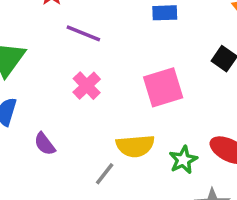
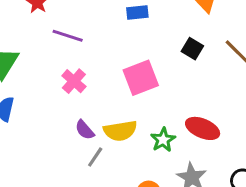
purple semicircle: (45, 144) -> (85, 130), moved

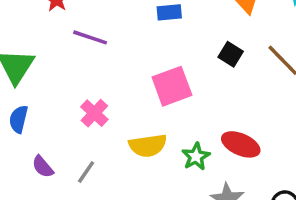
pink cross: (74, 81) -> (94, 113), moved
purple semicircle: (85, 130) -> (43, 167), moved
gray line: (95, 157) -> (86, 172), moved

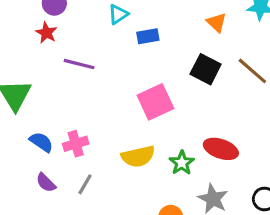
black square: (231, 54) -> (206, 69), size x1.4
pink cross: (94, 113) -> (76, 144), moved, turned 35
blue semicircle: (19, 119) -> (41, 142), moved, turned 115

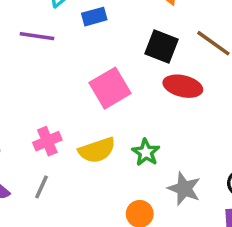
purple line: (79, 64) -> (37, 36), moved
pink cross: (76, 144) -> (47, 141), moved
red ellipse: (221, 149) -> (183, 86), moved

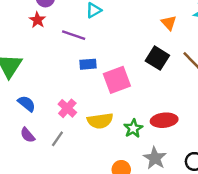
blue rectangle: (94, 17) -> (88, 64), moved
red ellipse: (183, 86) -> (164, 120), moved, turned -30
pink cross: (47, 141) -> (67, 108), turned -36

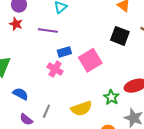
pink cross: (67, 108) -> (55, 69), moved
yellow semicircle: (100, 121) -> (81, 108), moved
gray line: (57, 139) -> (46, 111), moved

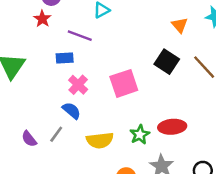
blue rectangle: (64, 52) -> (65, 58), moved
blue semicircle: (20, 94) -> (71, 111), moved

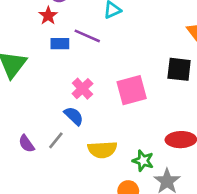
blue rectangle: (65, 58) -> (60, 44), moved
black square: (167, 62) -> (179, 69), turned -30
green star: (140, 135) -> (143, 161), moved, turned -30

